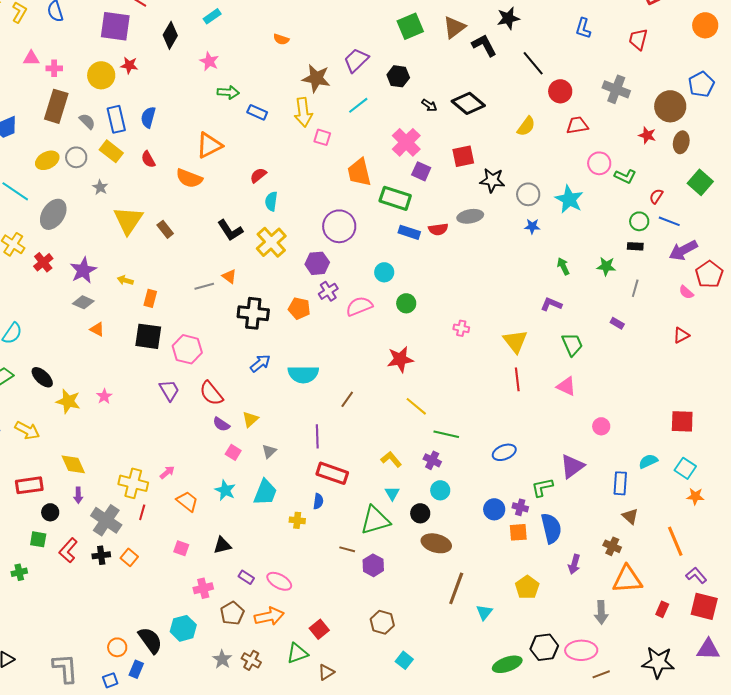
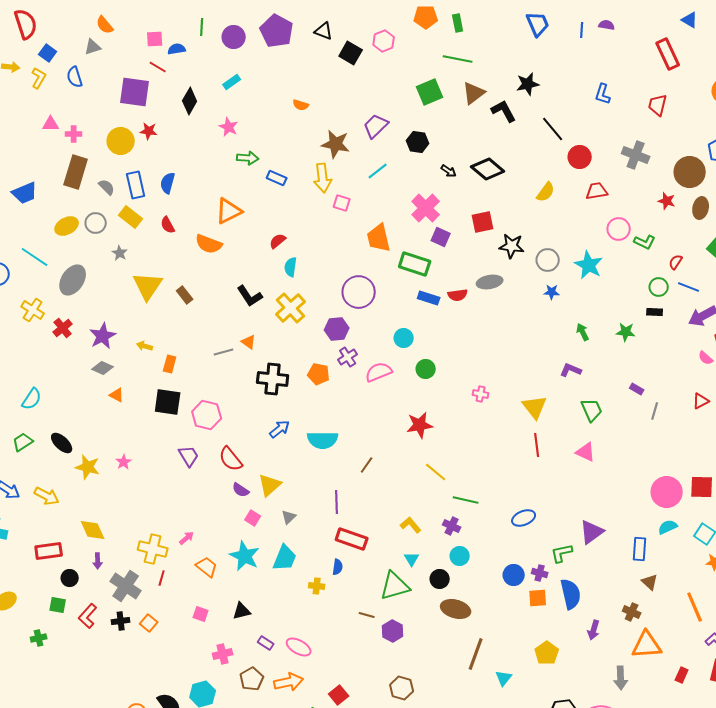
gray line: (635, 288) -> (655, 411), moved
yellow triangle: (250, 419) -> (270, 485), size x1.4
pink circle: (601, 426) -> (667, 492), moved, size x1.8
cyan star: (225, 490) -> (245, 556), size x1.4

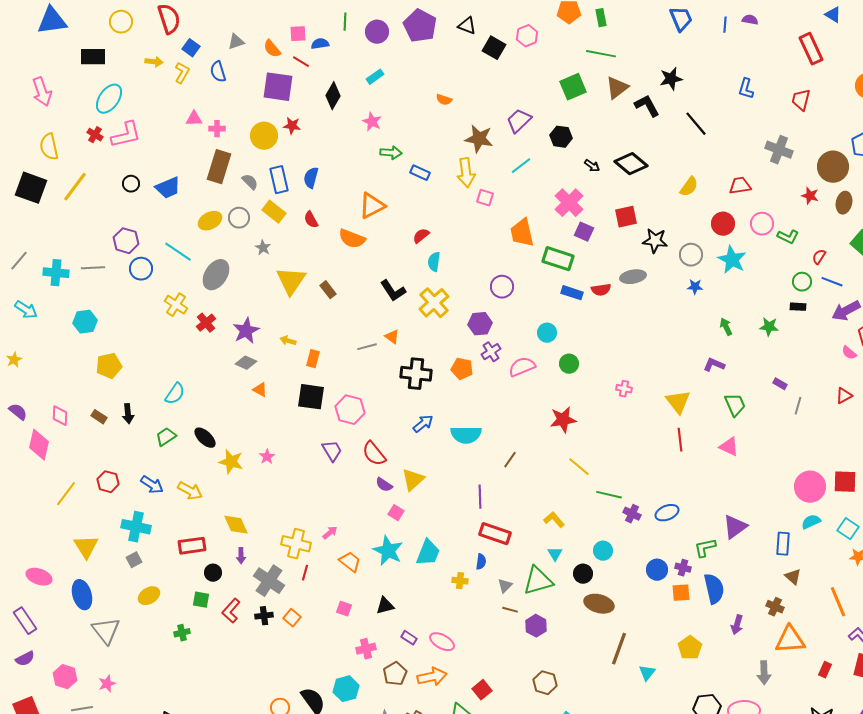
orange semicircle: (105, 25) -> (272, 49), moved
red circle: (580, 157) -> (723, 224), moved
purple circle: (359, 292) -> (502, 287), size x0.7
gray triangle: (289, 517) -> (505, 586), moved
purple cross: (452, 526) -> (632, 514), moved

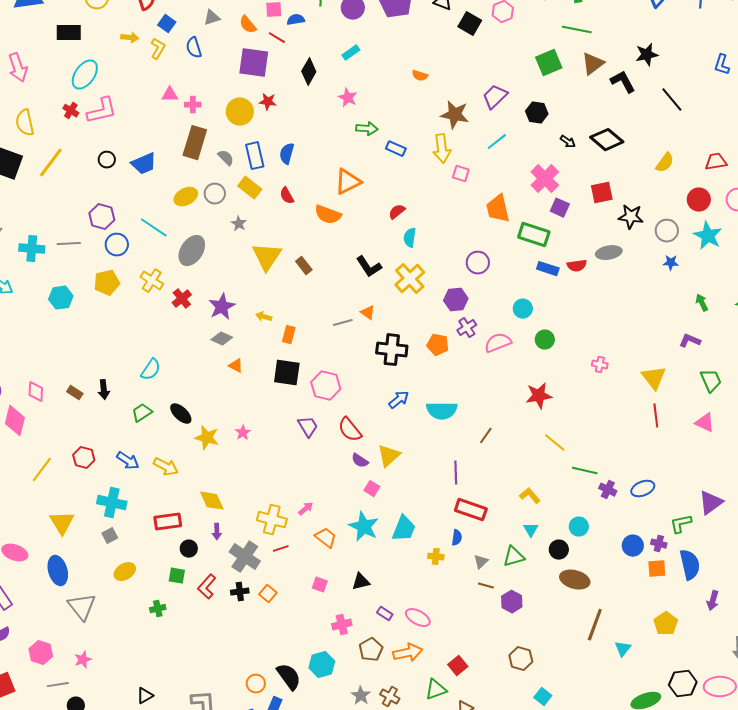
yellow pentagon: (109, 366) -> (107, 283), moved
red line: (305, 573) -> (281, 549), turned 56
green triangle: (538, 581) -> (514, 557), size x0.7

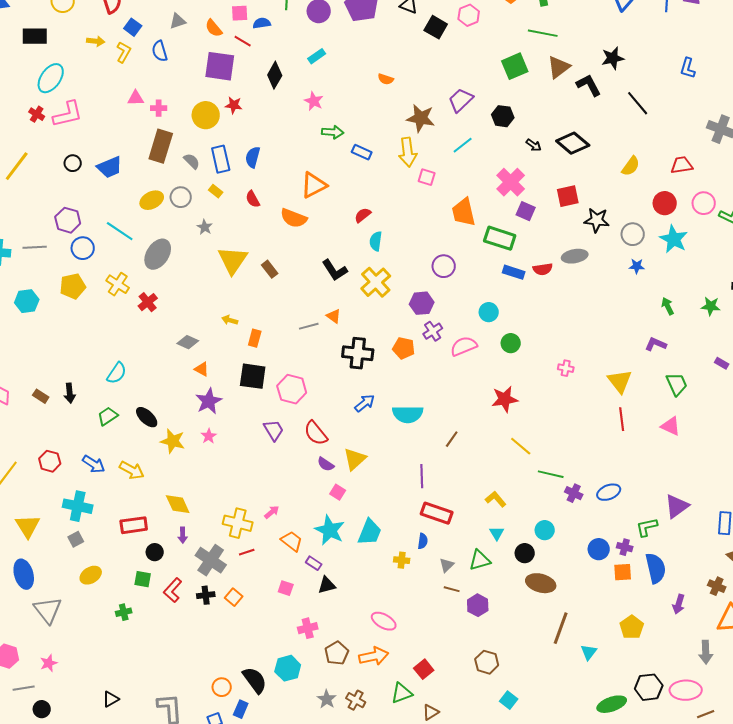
yellow rectangle: (250, 188) -> (216, 191), size x0.6
purple star: (222, 307) -> (209, 401), moved
purple rectangle: (385, 614) -> (314, 563), moved

